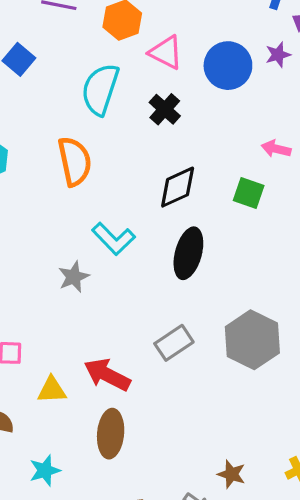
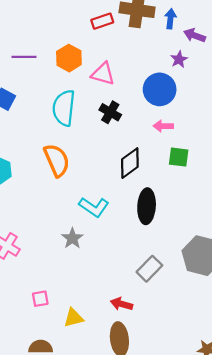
blue circle: (228, 66) -> (160, 89), moved
pink arrow: (276, 149) -> (163, 126), moved
red arrow: (107, 375) -> (122, 304), moved, size x0.7

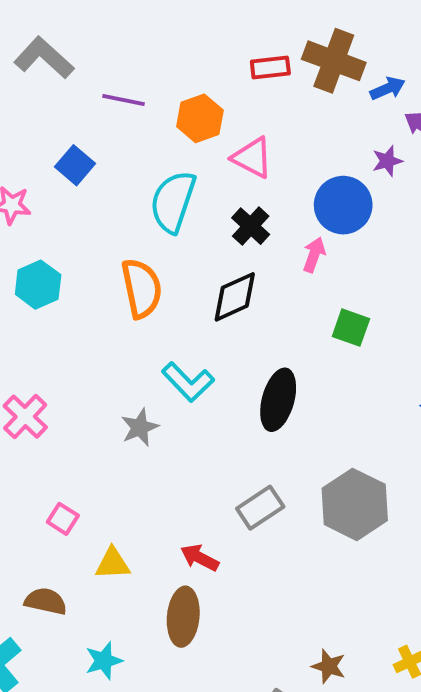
blue arrow: (170, 19) -> (388, 88), turned 48
pink arrow: (163, 126) -> (314, 255), moved, turned 96
black diamond: (130, 163) -> (235, 297), moved
pink square: (40, 299) -> (63, 519), turned 30

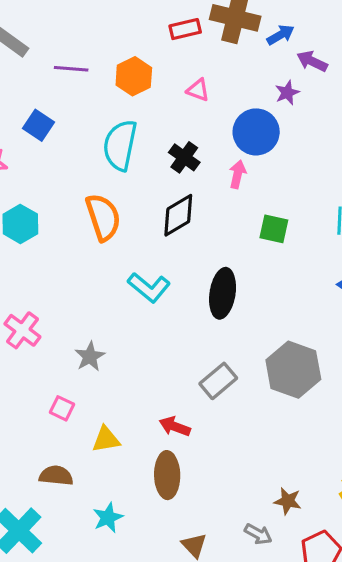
pink triangle: (252, 158) -> (198, 90), moved, size x0.7
gray star: (140, 427) -> (90, 357), moved

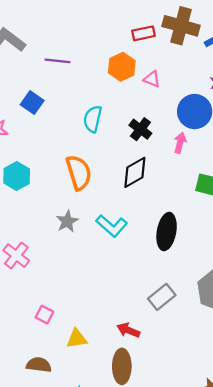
orange hexagon: (134, 76) -> (122, 67), moved
cyan semicircle: (120, 145) -> (93, 119), size x0.7
gray star: (90, 357) -> (67, 221), moved

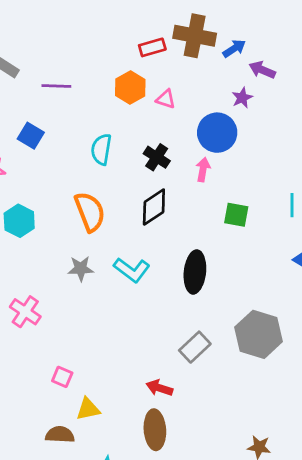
gray star: (67, 221) -> (81, 269), turned 30
yellow triangle: (77, 339) -> (88, 409), moved

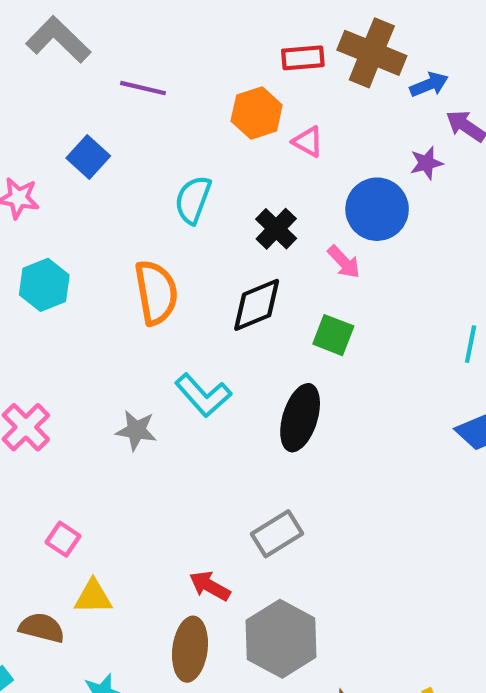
pink arrow: (203, 170) -> (344, 262), turned 115
green square: (236, 215) -> (333, 335), moved
gray star: (81, 269) -> (136, 430), moved
gray hexagon: (259, 334) -> (281, 639), moved

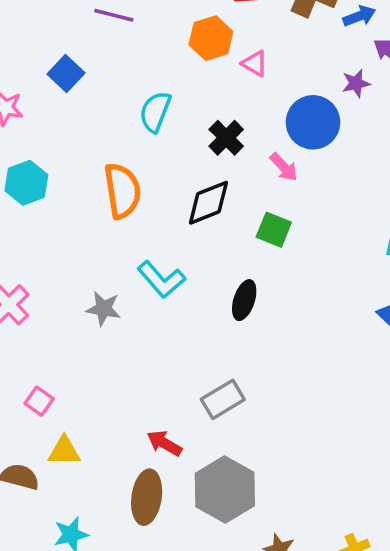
black ellipse: (300, 418) -> (244, 300), size x0.7

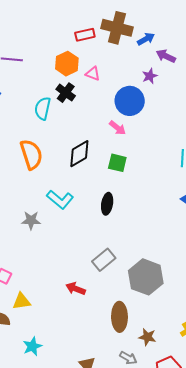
black cross: (226, 138) -> (66, 93), moved
gray hexagon: (225, 490) -> (146, 277), moved
brown ellipse: (147, 497) -> (119, 317), moved

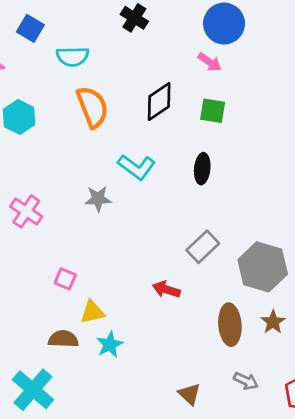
cyan semicircle: (43, 108) -> (73, 57), moved, turned -100
brown star: (147, 337) -> (273, 322), moved, turned 30
cyan star: (32, 346) -> (110, 345), moved

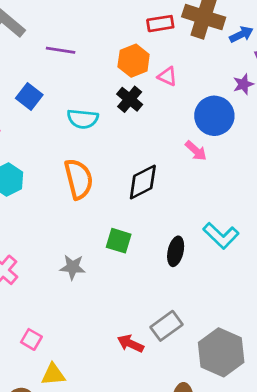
cyan semicircle: (73, 57) -> (83, 119), moved
green square: (213, 111) -> (119, 241), moved
cyan L-shape: (137, 167) -> (221, 236), moved
red arrow: (166, 289) -> (130, 343), moved

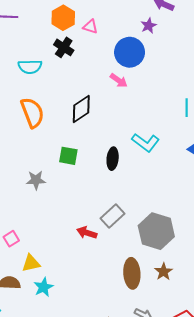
pink square: (31, 339) -> (11, 239), turned 35

